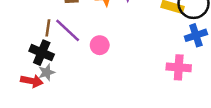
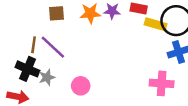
pink circle: (100, 45) -> (81, 86), moved
gray star: (47, 72) -> (47, 77), moved

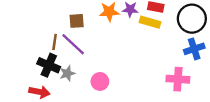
brown square: (56, 13) -> (77, 21), moved
yellow rectangle: (156, 24) -> (150, 22), moved

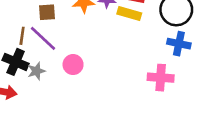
blue cross: (194, 49) -> (179, 44), turned 30
pink circle: (100, 81) -> (73, 65), moved

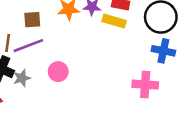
purple line: (43, 38) -> (28, 46), turned -64

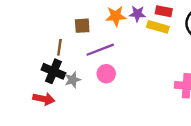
purple line: (28, 46) -> (100, 50), moved

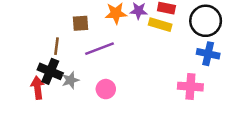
pink circle: (106, 74) -> (106, 89), moved
red arrow: (44, 99) -> (38, 88), moved, turned -108

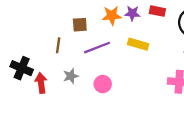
yellow rectangle: (160, 25) -> (138, 44), moved
black cross: (50, 71) -> (22, 68), moved

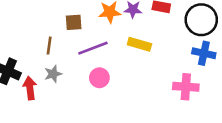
gray star: (71, 76) -> (53, 74), moved
pink circle: (103, 84) -> (99, 78), moved

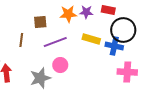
black circle: (201, 20) -> (123, 30), moved
blue cross: (204, 53) -> (114, 46), moved
gray star: (53, 74) -> (40, 78), moved, size x1.5

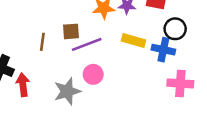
brown square: (40, 22) -> (71, 31), moved
black circle: (123, 30) -> (175, 29), size x0.7

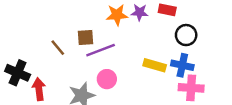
yellow rectangle: (134, 41) -> (155, 65), moved
brown line: (42, 42) -> (58, 48), turned -48
blue cross: (163, 50) -> (182, 65), moved

